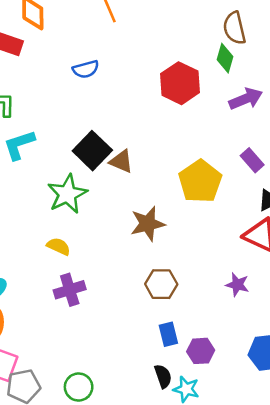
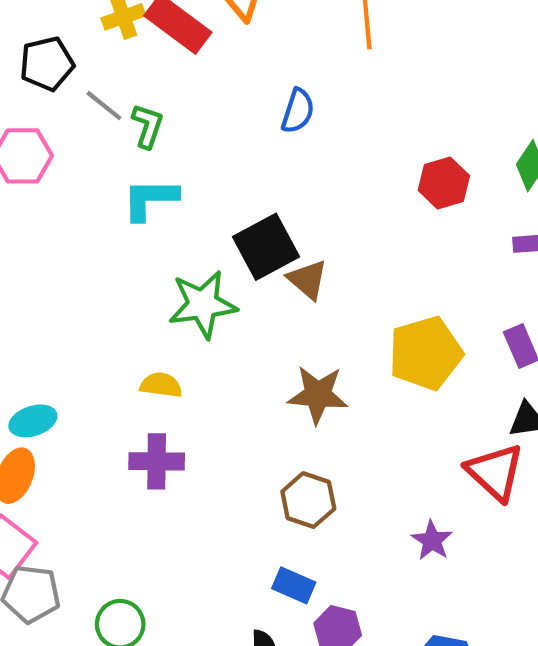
blue semicircle: (86, 69) -> (298, 111), turned -75
red hexagon: (180, 83) -> (444, 183), size x0.7
yellow semicircle: (59, 246) -> (161, 385), turned -35
blue rectangle: (168, 334) -> (294, 585), turned -70

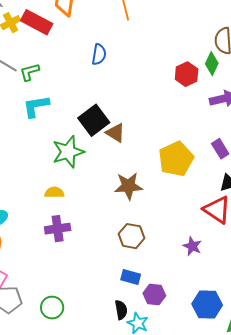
green L-shape: (148, 126) -> (30, 72), turned -115
red hexagon: (444, 183) -> (187, 74), moved

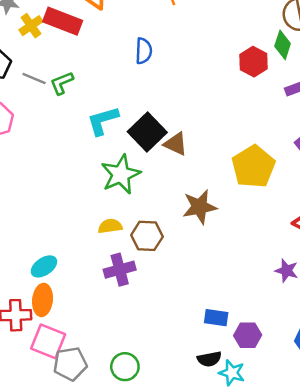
cyan L-shape: (36, 106) -> (103, 121), moved
brown hexagon: (131, 236) -> (147, 236), moved
black semicircle: (121, 310) -> (209, 359), turned 96

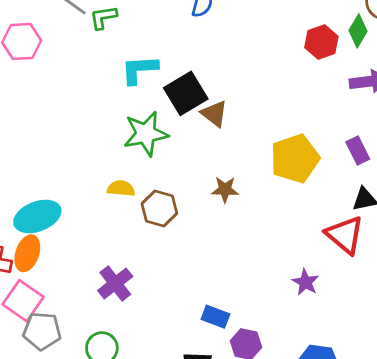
brown star: (200, 207) -> (225, 190), size x0.7
cyan ellipse: (44, 266) -> (37, 216), size x1.5
purple cross: (120, 270) -> (115, 283), moved, turned -36

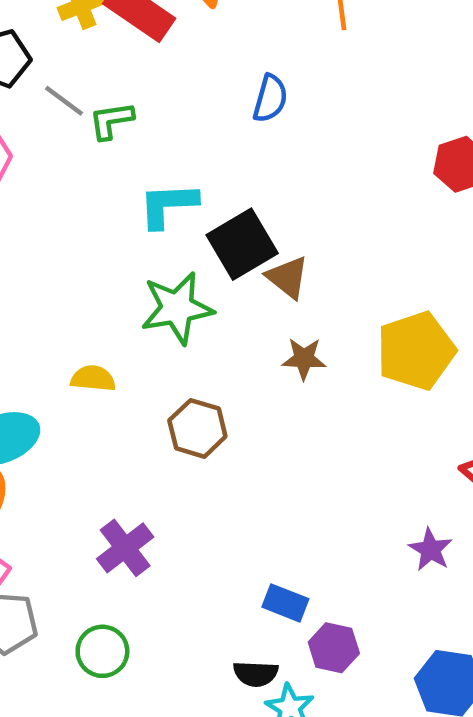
yellow semicircle: (121, 188) -> (93, 378), moved
brown star: (225, 190) -> (304, 359), moved

